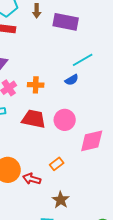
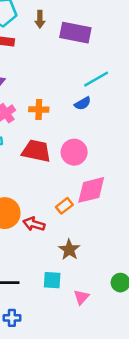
pink diamond: (92, 141) -> (91, 190), moved

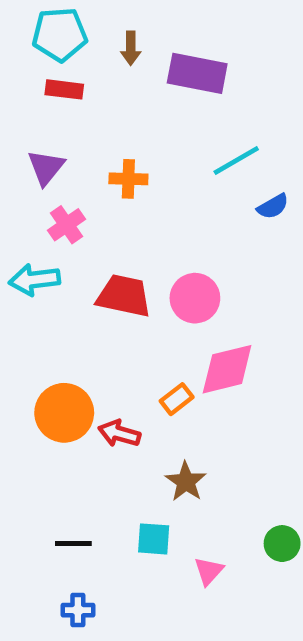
blue semicircle: (83, 103) -> (273, 206), moved
orange cross: (39, 109) -> (128, 179), moved

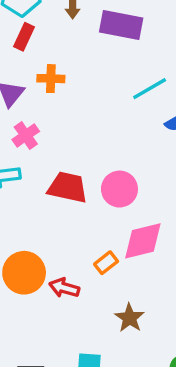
red rectangle: (64, 89) -> (24, 37), turned -72
orange cross: (128, 179) -> (51, 79), moved
brown star: (186, 482) -> (130, 318), moved

